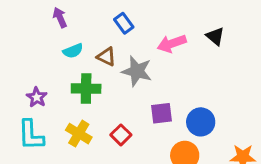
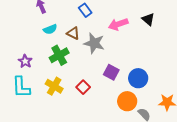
green cross: (86, 89) -> (59, 55), turned -30
purple square: (162, 113) -> (111, 72), turned 35

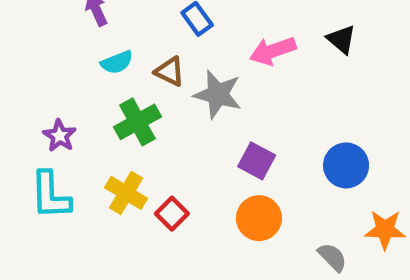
blue circle: (138, 78) -> (346, 165), moved
red square: (83, 87) -> (172, 214), moved
orange circle: (127, 101) -> (259, 218), moved

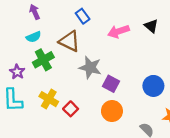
cyan semicircle: (117, 62) -> (34, 37), moved
brown triangle: (170, 71) -> (69, 41), size x1.5
gray star: (218, 94) -> (90, 67), moved
green cross: (137, 122) -> (43, 60), moved

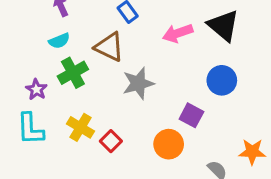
black triangle: (151, 26) -> (223, 26), size x1.6
gray star: (90, 67) -> (138, 83), turned -30
purple square: (111, 84) -> (191, 115), moved
blue circle: (153, 86) -> (222, 80), moved

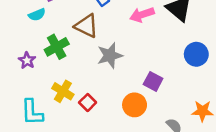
cyan semicircle: (59, 41) -> (37, 15), moved
blue circle: (222, 80) -> (196, 54), moved
cyan L-shape: (30, 129) -> (32, 112), moved

